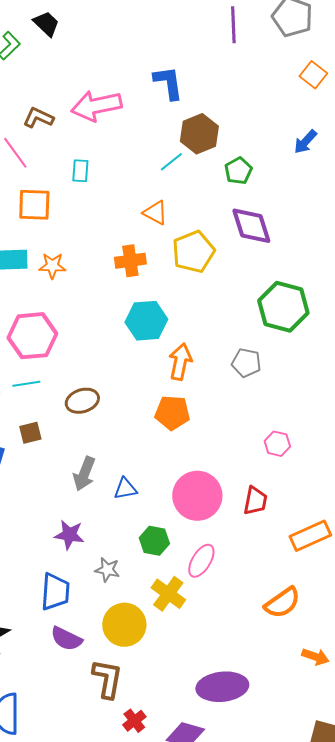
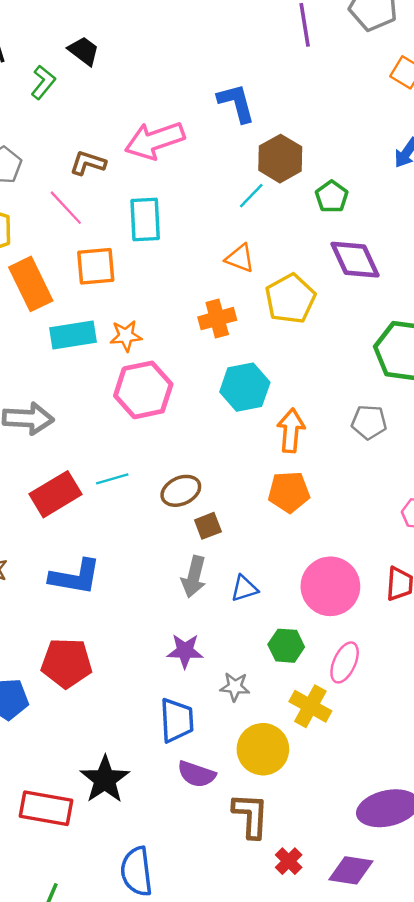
cyan rectangle: (80, 171) -> (145, 220), size x1.6
pink hexagon: (32, 336) -> (143, 390), moved
brown square: (30, 433) -> (208, 526), moved

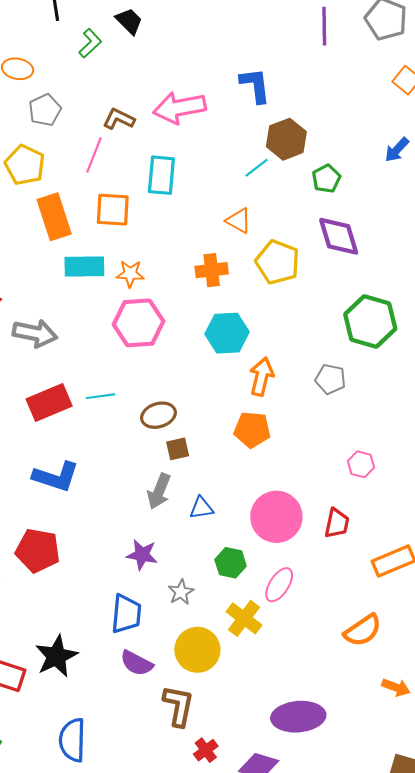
pink line: (66, 208) -> (94, 155), turned 56
yellow pentagon: (290, 299) -> (278, 262), turned -30
gray star: (235, 687) -> (181, 592), turned 30

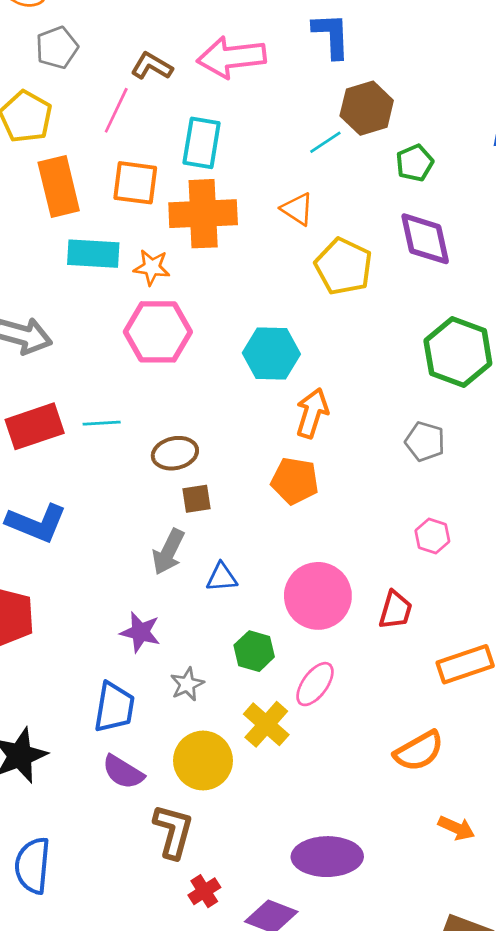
orange cross: (212, 270) -> (203, 214), moved, size x1.6
gray pentagon: (330, 379) -> (425, 441), moved

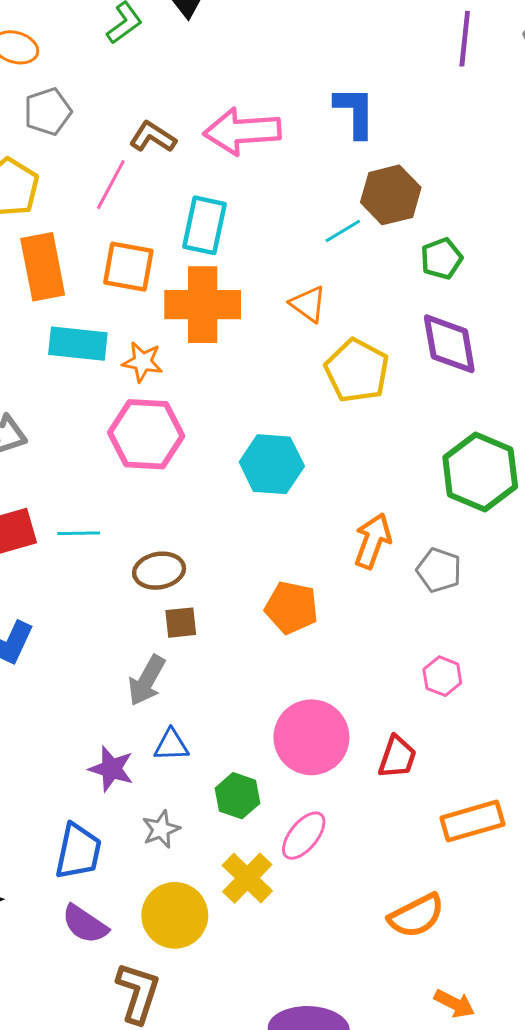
orange arrow: (312, 413) -> (373, 541), moved
blue triangle: (222, 577) -> (171, 745), moved

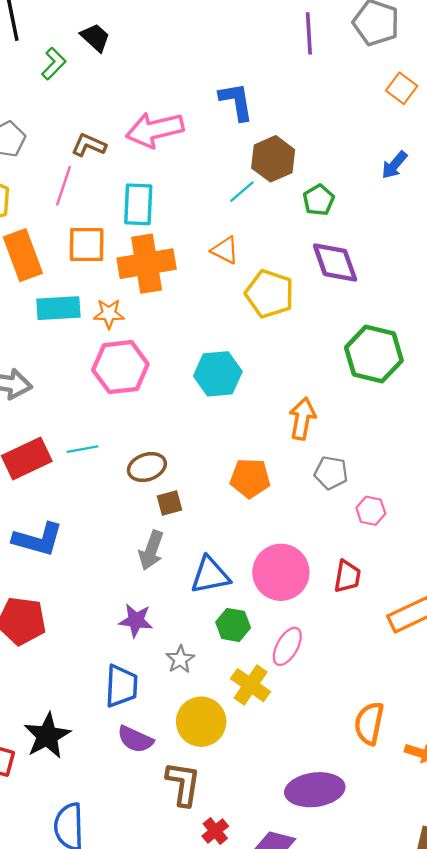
gray pentagon: (439, 570) -> (331, 473), moved
blue triangle: (171, 745) -> (210, 575), moved, size x1.5
orange semicircle: (416, 916) -> (369, 723), moved, turned 138

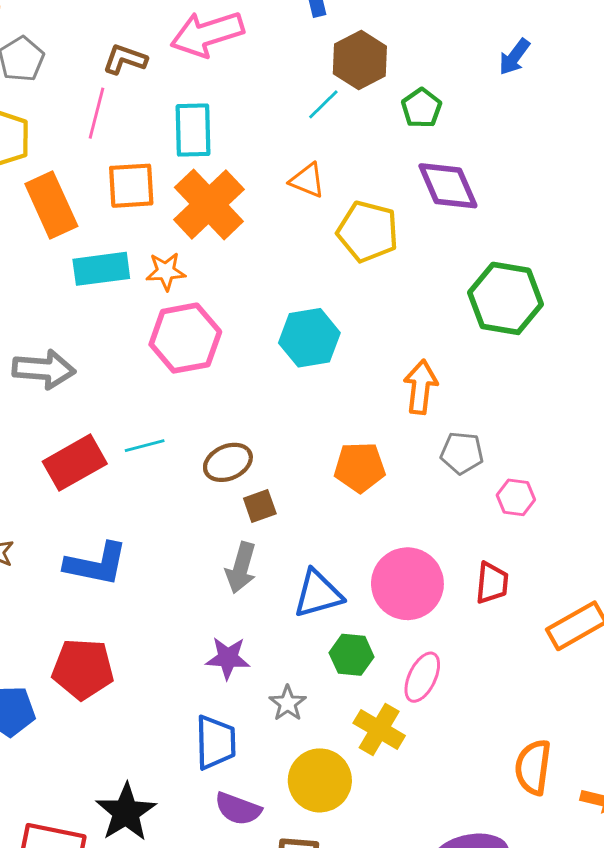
orange cross: (147, 264) -> (209, 204), turned -30

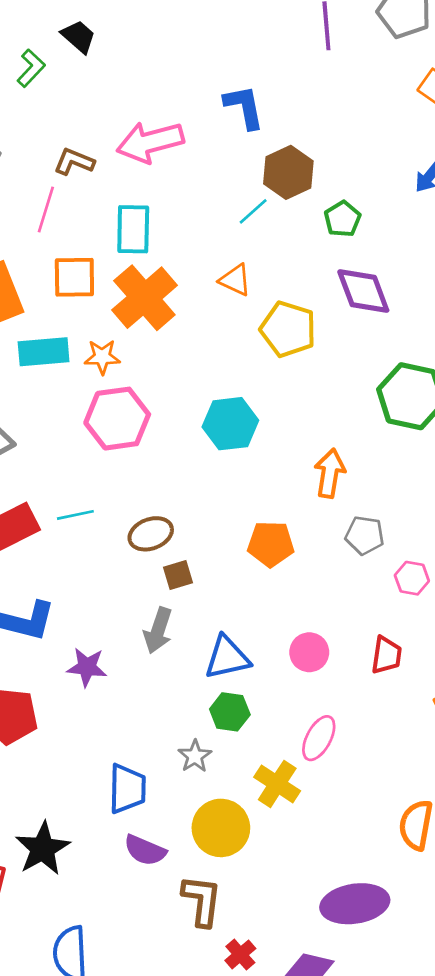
pink circle: (407, 584) -> (309, 652), size x0.6
green hexagon: (352, 655) -> (230, 712), moved
purple star: (228, 658) -> (87, 667), moved

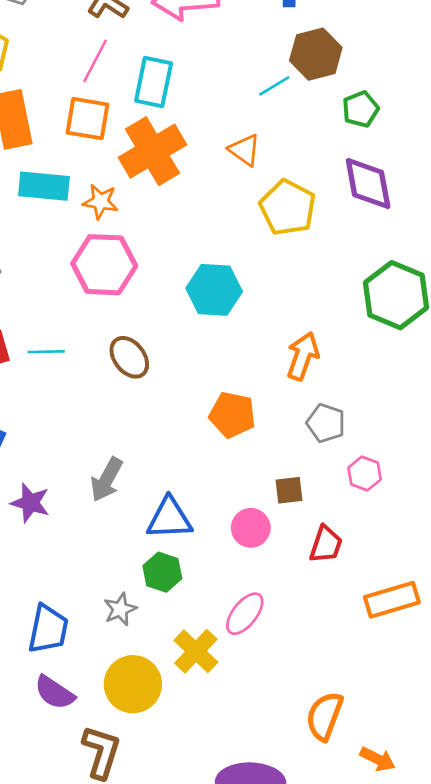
pink line: (46, 210) -> (95, 61), moved
brown ellipse: (151, 534) -> (129, 357), moved, turned 63
brown square: (178, 575) -> (289, 490), moved

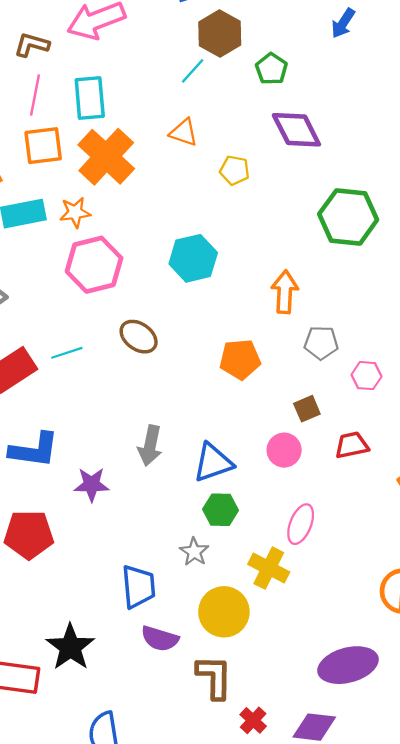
yellow pentagon: (288, 208) -> (235, 170), size x0.6
red trapezoid: (326, 544) -> (352, 445), turned -104

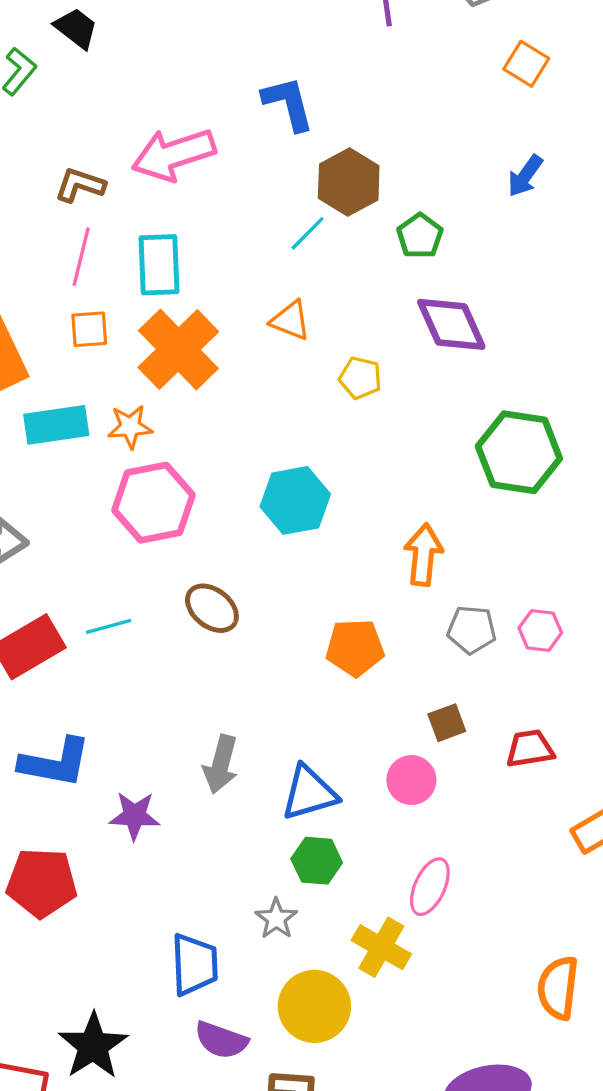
orange square: (43, 146) -> (89, 329), size x0.7
pink hexagon: (366, 376) -> (540, 630), moved
red trapezoid: (352, 445) -> (530, 749), moved

